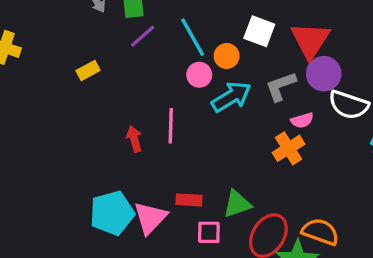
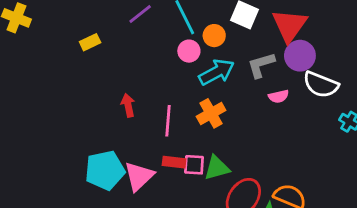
pink line: (171, 126) -> (168, 121), moved
orange cross: (288, 148) -> (211, 113), moved
pink square: (209, 232) -> (194, 165), moved

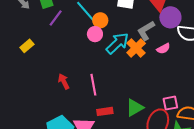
orange circle: (214, 36) -> (100, 20), moved
orange cross: (211, 113) -> (136, 48), moved
pink square: (194, 165) -> (170, 103), moved

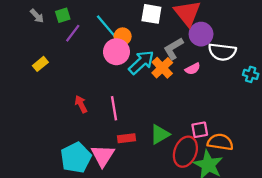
pink circle: (95, 34) -> (116, 52), size x1.5

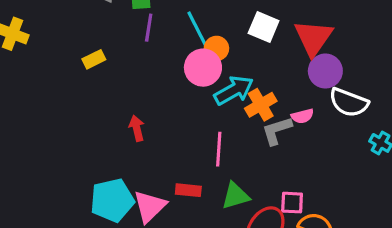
purple line: (73, 33) -> (149, 28), turned -42
gray L-shape: (173, 49) -> (277, 131), moved
pink line: (114, 108) -> (219, 149), moved

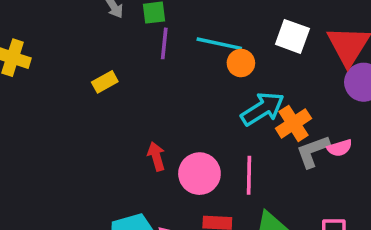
cyan line: (198, 30) -> (219, 44), turned -48
pink circle: (203, 68) -> (199, 174), moved
pink semicircle: (302, 116) -> (340, 148), moved

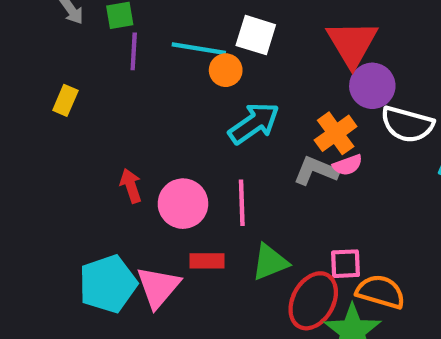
white square: (292, 36) -> (256, 35), moved
yellow rectangle: (105, 82) -> (65, 100), turned -35
orange cross: (293, 123) -> (336, 133), moved
gray L-shape: (313, 151) -> (316, 171), turned 45

